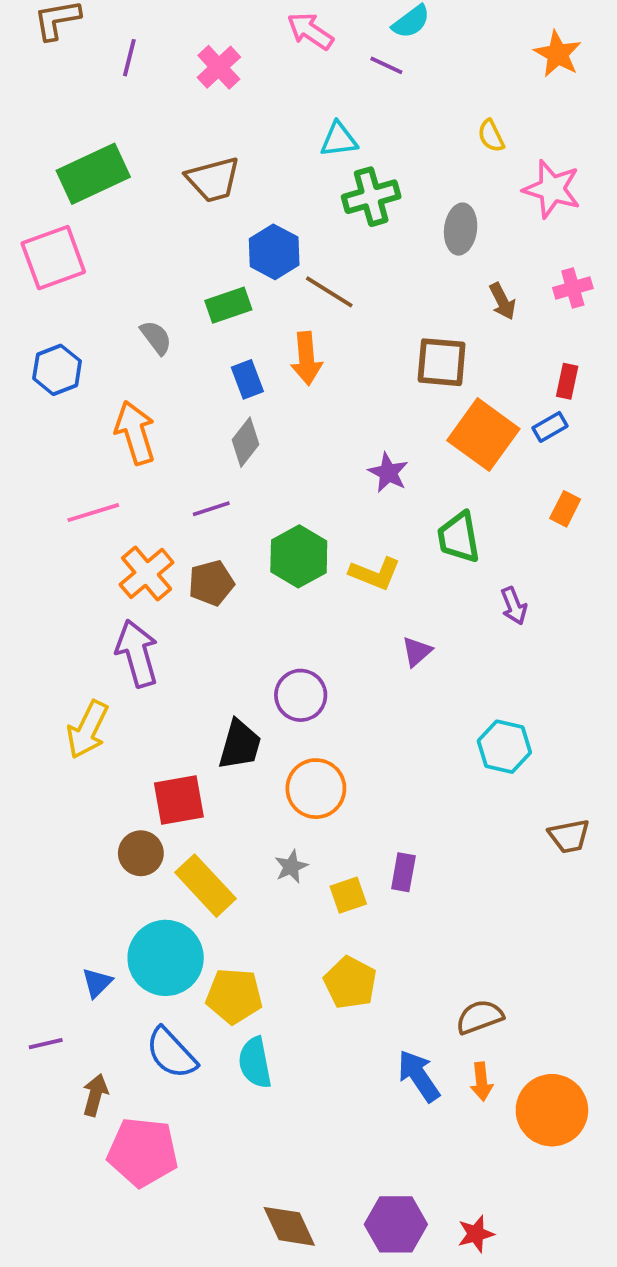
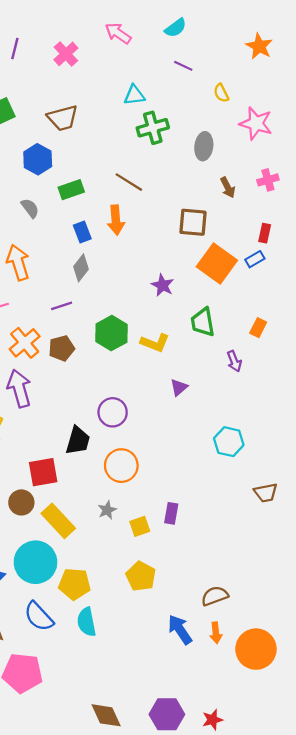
purple line: (386, 65) -> (183, 66), moved
blue hexagon: (274, 252) -> (38, 159), moved
orange rectangle: (565, 509) -> (258, 328), moved

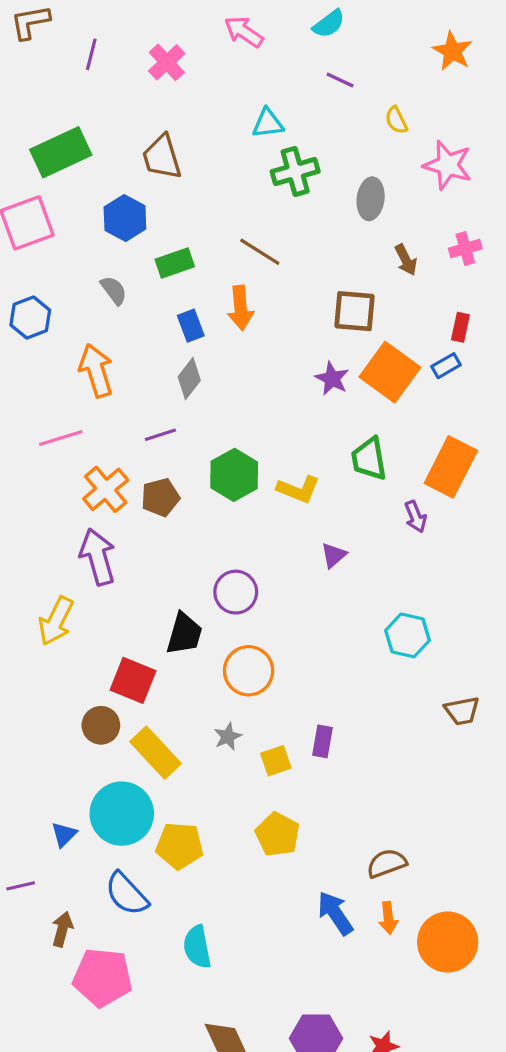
brown trapezoid: (63, 118) -> (162, 157), turned 88
purple star: (163, 285) -> (332, 379), moved
orange rectangle: (258, 328) -> (451, 467), size x2.0
red square: (43, 472) -> (133, 680), turned 32
cyan semicircle: (87, 622) -> (197, 947), moved

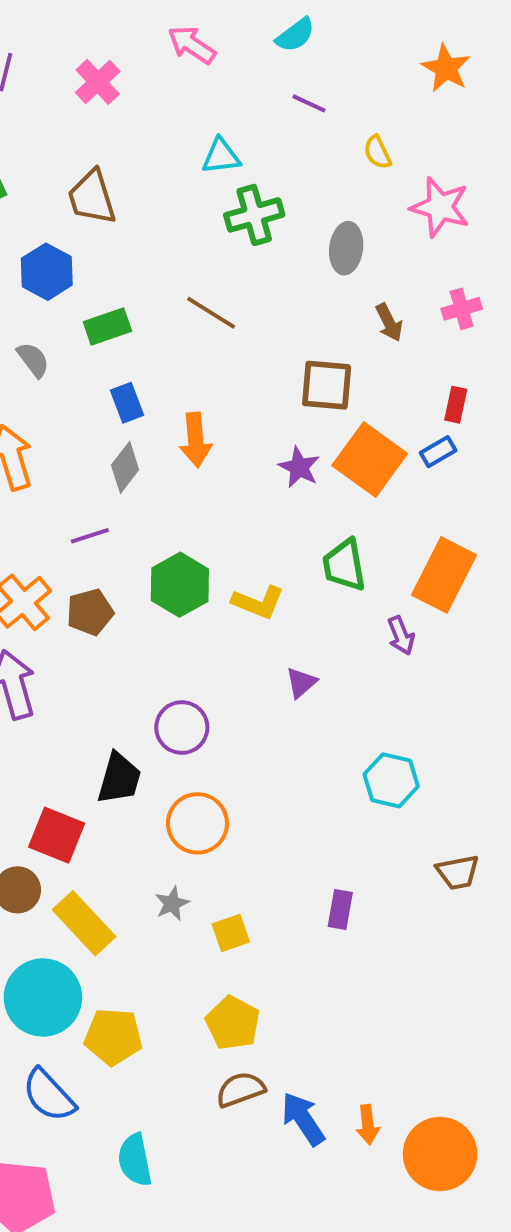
orange arrow: (241, 308) -> (196, 440), moved
purple rectangle: (322, 741) -> (340, 909), moved
brown semicircle: (387, 863) -> (241, 1089), moved

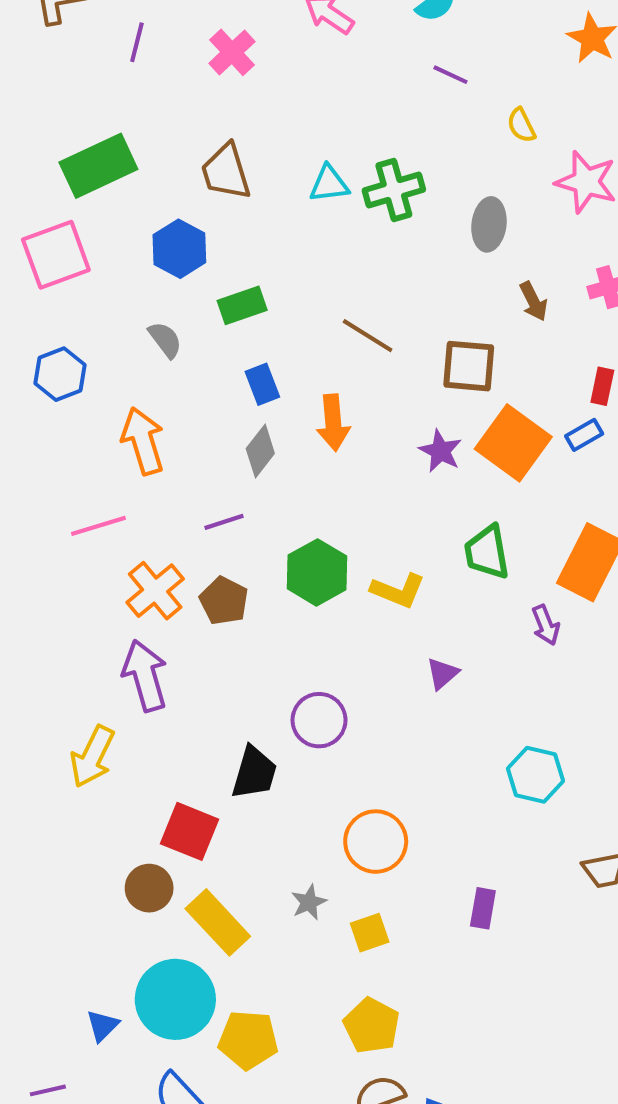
cyan triangle: (221, 156) -> (329, 184), moved
brown line: (211, 313) -> (368, 336), moved
brown pentagon: (90, 612) -> (224, 601), turned -30
orange circle: (197, 823) -> (376, 842), moved

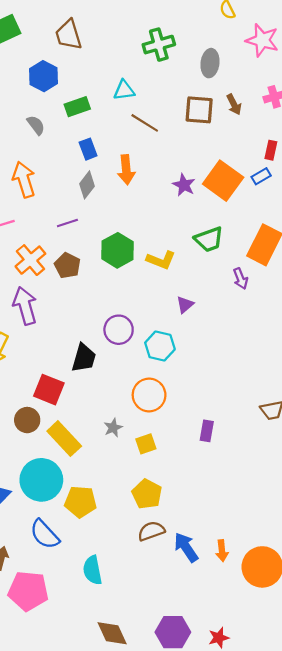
cyan triangle: (329, 184) -> (124, 90), moved
brown square: (469, 366) -> (199, 110), moved
green trapezoid: (487, 552) -> (209, 239), turned -100
cyan hexagon: (536, 775) -> (160, 346), moved

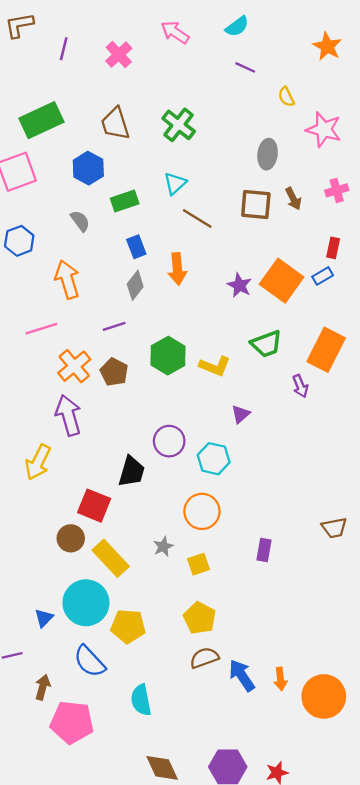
green cross: (159, 45) -> (179, 125), moved, turned -36
cyan triangle: (124, 90) -> (175, 183), turned -35

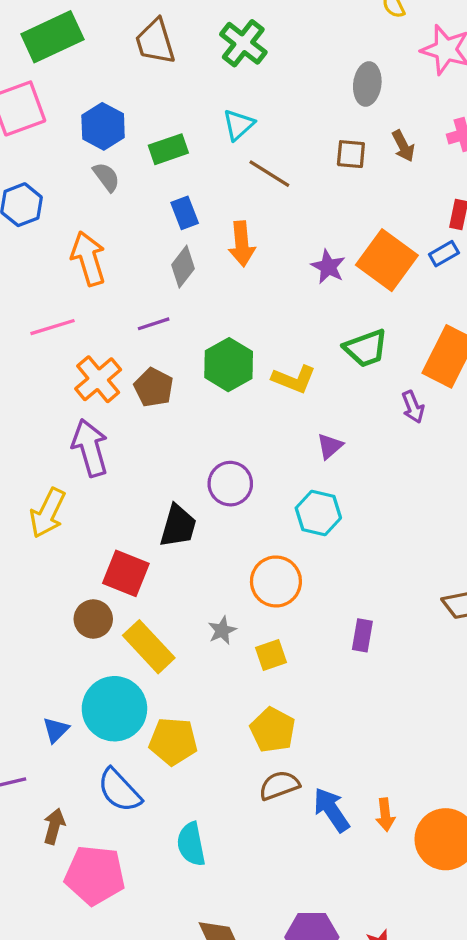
blue hexagon: (88, 168) -> (103, 126), moved
brown square: (256, 204) -> (351, 154), size x0.7
cyan hexagon: (214, 459) -> (318, 513), moved

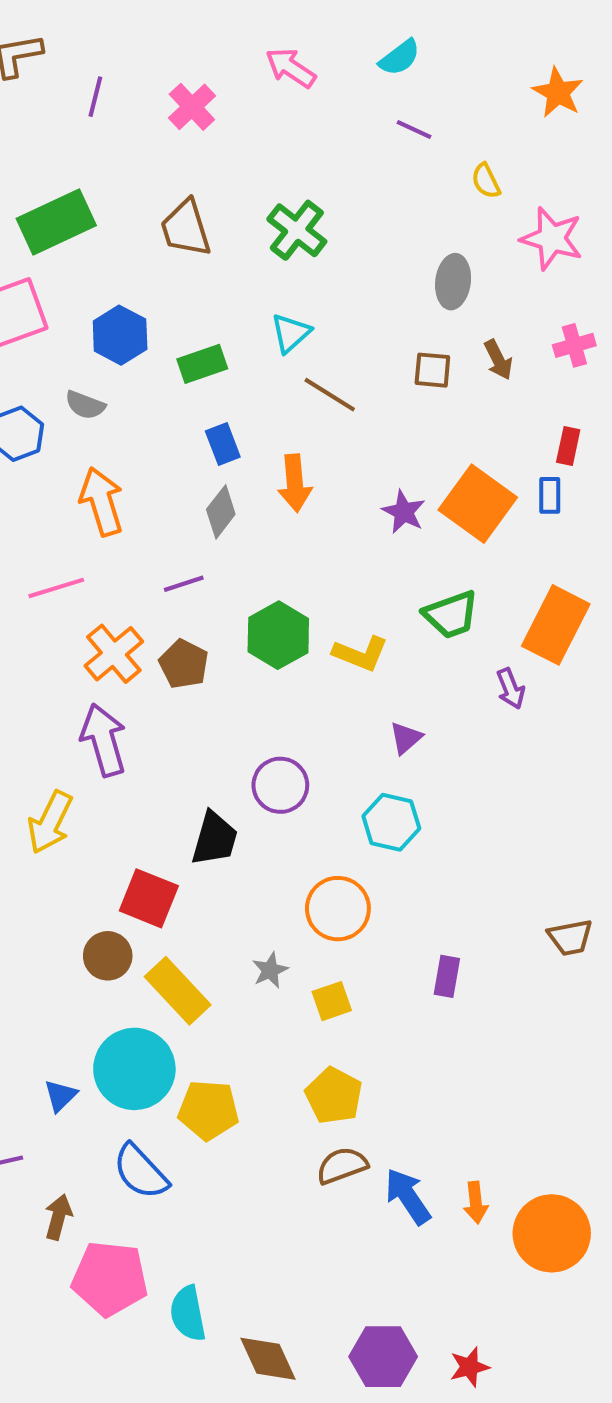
gray semicircle: (106, 177) -> (85, 405), moved, turned 148
blue rectangle: (444, 254) -> (550, 495), turned -60
cyan semicircle: (191, 844) -> (188, 1314), moved

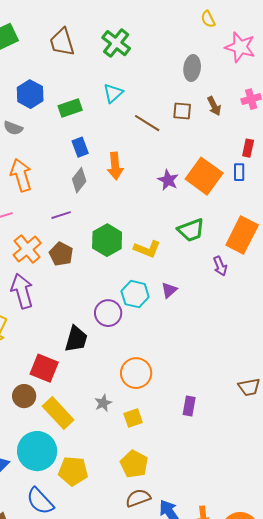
brown line: (330, 395) -> (147, 123), moved
cyan hexagon: (391, 822) -> (135, 294), moved

